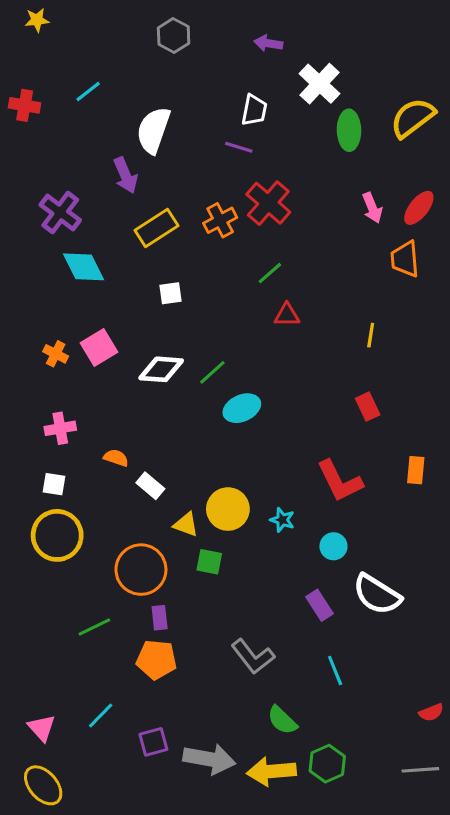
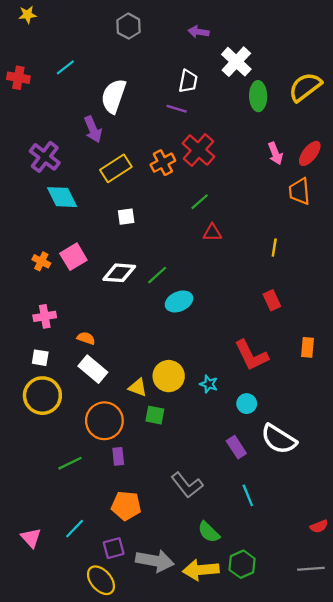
white rectangle: (150, 486) -> (93, 369), moved, size x1.4
orange pentagon: (156, 660) -> (126, 506), moved
yellow ellipse: (43, 785) -> (101, 580), moved

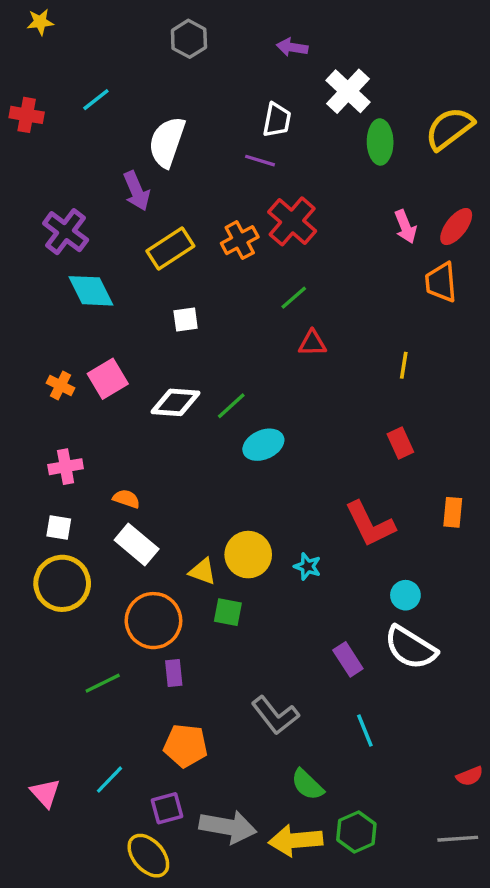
cyan circle: (247, 404) -> (405, 595), moved

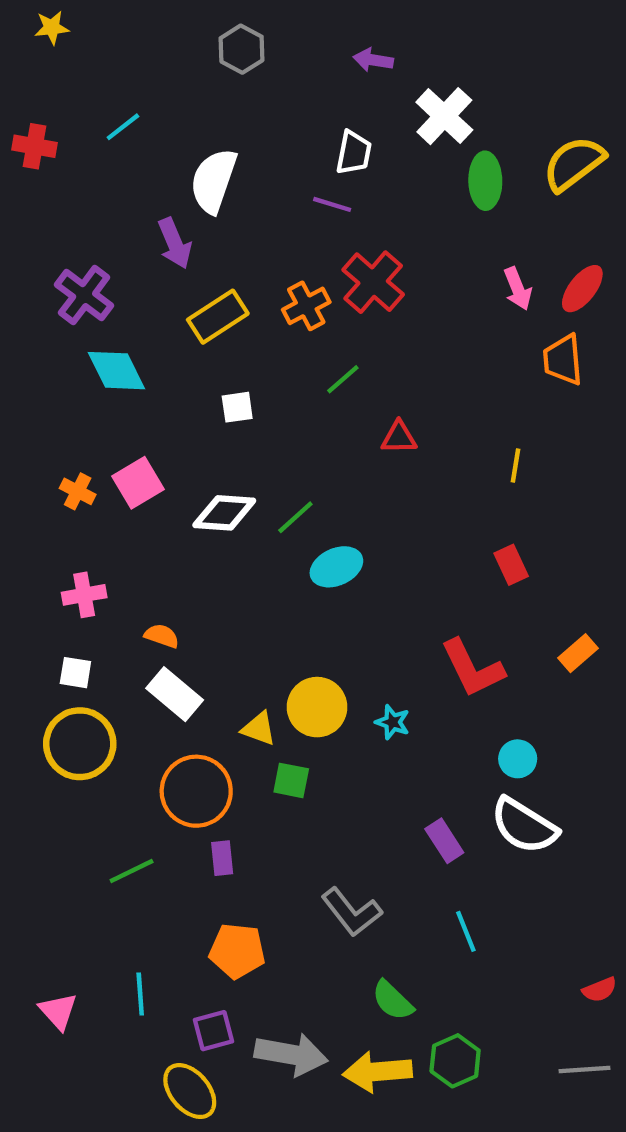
green line: (294, 298) -> (343, 379), moved
orange rectangle: (453, 512) -> (578, 653), turned 44
cyan line: (109, 780) -> (140, 994), turned -48

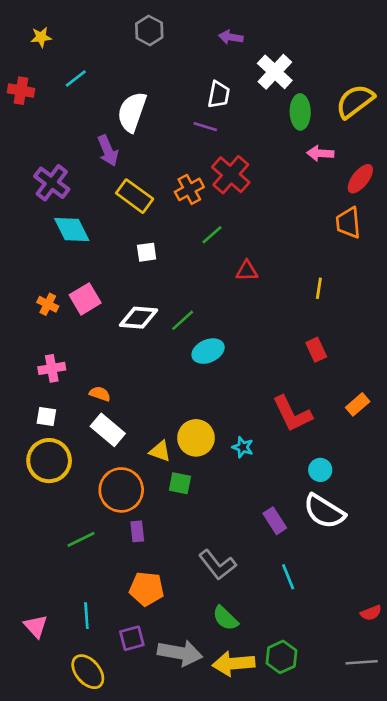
yellow star: (52, 28) -> (41, 37), moved
pink arrow: (518, 289) -> (320, 153), moved, turned 115
yellow rectangle: (218, 317) -> (135, 196), turned 69
green semicircle: (393, 1000) -> (225, 618), moved
yellow ellipse: (190, 1091) -> (88, 672), moved

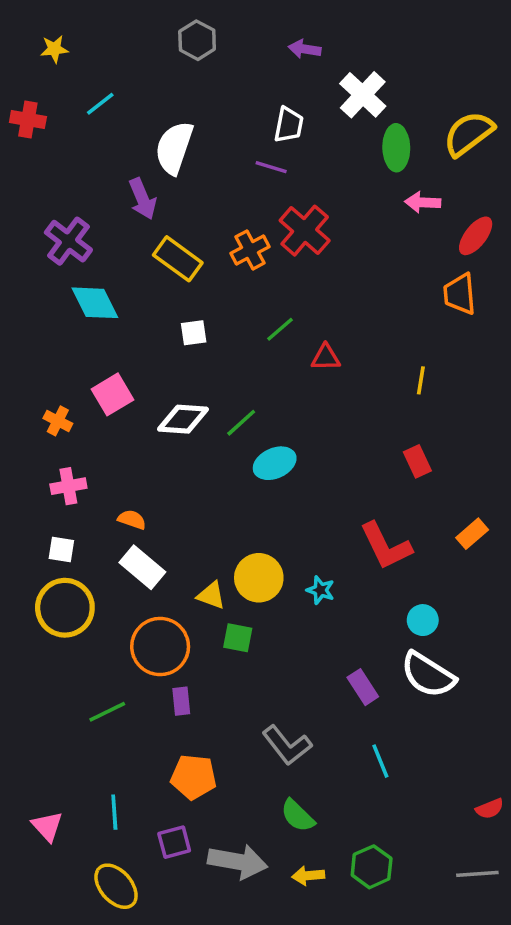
green line: (212, 235) -> (280, 329), moved
orange cross: (48, 304) -> (58, 421), moved
yellow arrow: (233, 664) -> (308, 876), size x0.6

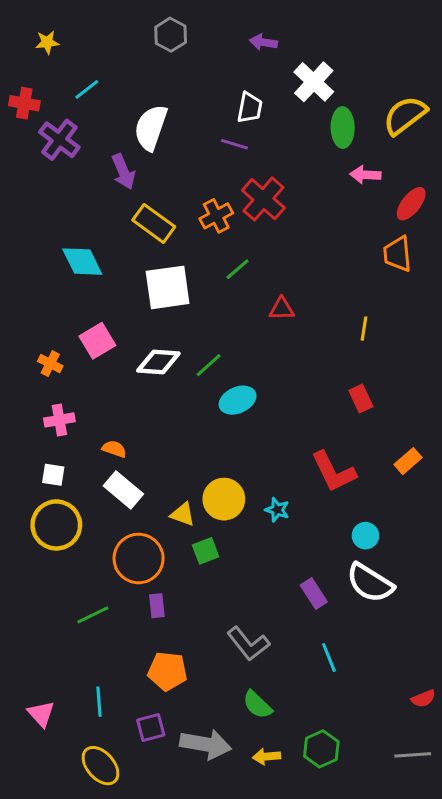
purple cross: (68, 241) -> (59, 140), moved
green line: (280, 329) -> (238, 269), moved
white square: (194, 333) -> (168, 287), size x2.0
green square: (238, 638) -> (206, 551), turned -32

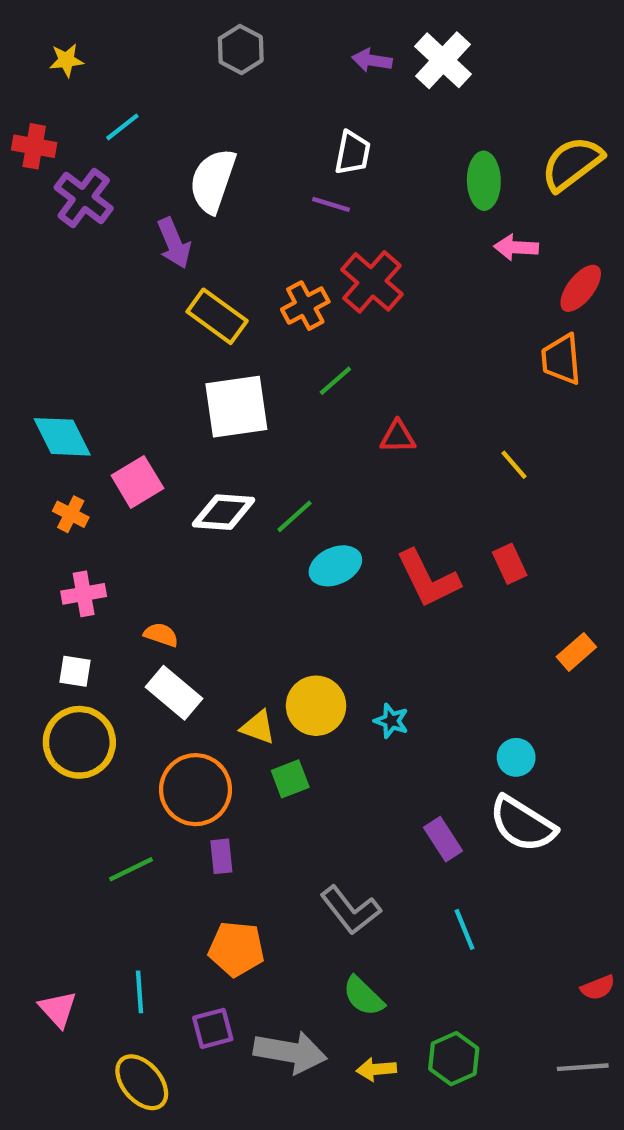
white cross: (314, 82) -> (443, 60), moved
cyan diamond: (82, 262) -> (62, 437), moved
yellow line: (364, 329) -> (514, 465), turned -50
red L-shape: (333, 472) -> (428, 579), moved

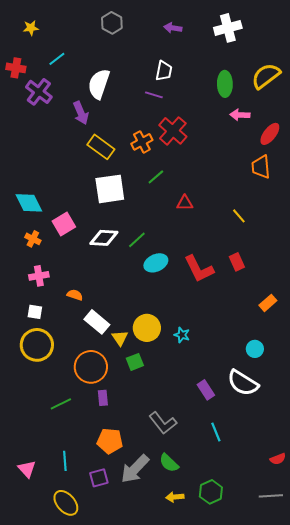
white cross: (443, 60) -> (228, 28), moved, turned 32
white rectangle: (174, 693) -> (97, 322), moved
yellow triangle: (258, 727) -> (120, 338), turned 36
cyan circle: (516, 757) -> (255, 349), moved
gray arrow: (290, 1052) -> (135, 469), moved, turned 124

